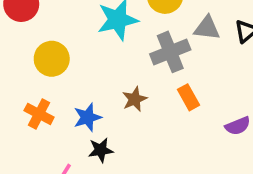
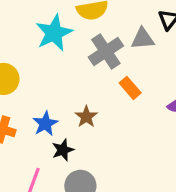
gray triangle: (207, 28) -> (143, 39), moved
brown star: (135, 99) -> (86, 117), moved

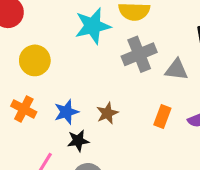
gray triangle: (143, 39) -> (177, 70), moved
orange rectangle: (130, 88) -> (162, 117), moved, turned 50

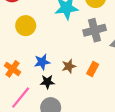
orange cross: (24, 109) -> (12, 69), moved
orange rectangle: (162, 117) -> (93, 69), moved

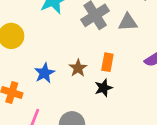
black star: (47, 82) -> (103, 88), moved

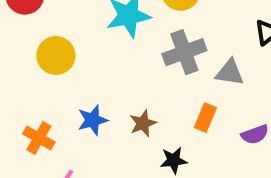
orange rectangle: (107, 62) -> (205, 118), moved

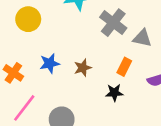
gray cross: (184, 52) -> (113, 23), turned -36
black star: (174, 160) -> (114, 93), moved

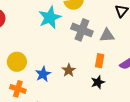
yellow circle: (28, 19) -> (17, 62), moved

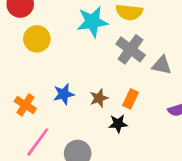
orange rectangle: (100, 61) -> (130, 99), moved
yellow circle: (17, 62) -> (37, 39), moved
black star: (98, 82) -> (118, 124), moved

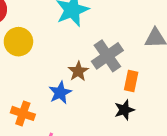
gray cross: (131, 49) -> (107, 56), moved, turned 32
brown star: (99, 98) -> (78, 71), moved

